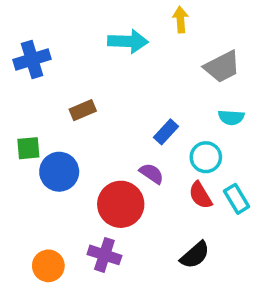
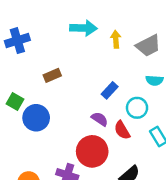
yellow arrow: (180, 20) -> (116, 39), moved
green square: (28, 148) -> (15, 102), turned 35
red semicircle: (200, 195) -> (122, 130), moved
red circle: (121, 204) -> (92, 151), moved

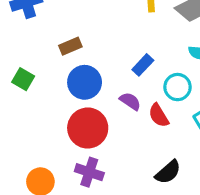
blue circle: (36, 118) -> (85, 82), moved
red circle: (92, 151) -> (88, 128), moved

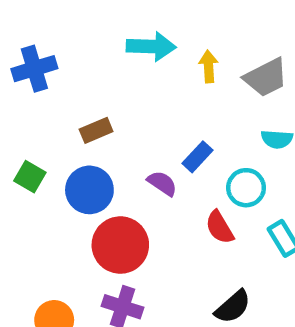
blue circle: (85, 82) -> (89, 190), moved
purple semicircle: (130, 101) -> (162, 183), moved

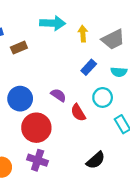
brown rectangle: (96, 130) -> (19, 48), moved
blue rectangle: (198, 157) -> (89, 67), moved
red semicircle: (220, 227) -> (78, 113), moved

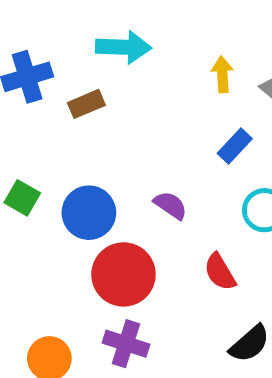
cyan arrow: (53, 23) -> (123, 47), moved
red semicircle: (78, 113) -> (220, 272), moved

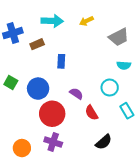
yellow arrow: (222, 74) -> (86, 21), moved, turned -112
blue rectangle: (235, 146) -> (61, 61), moved, turned -40
purple semicircle: (170, 205) -> (76, 94), moved

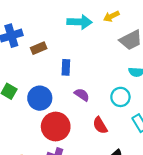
cyan arrow: (52, 21) -> (80, 22), moved
yellow arrow: (86, 21) -> (111, 16), moved
purple semicircle: (76, 94) -> (82, 95), moved

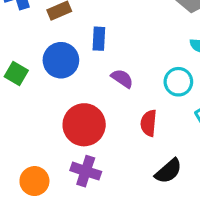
blue circle: (40, 98) -> (61, 60), moved
red semicircle: (100, 125) -> (149, 123), turned 36

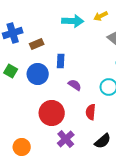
green square: (16, 73) -> (11, 71), moved
purple cross: (86, 171) -> (66, 139), moved, turned 30

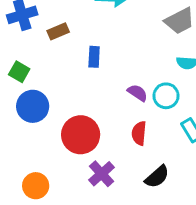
blue circle: (38, 74) -> (33, 106), moved
purple semicircle: (75, 85) -> (138, 93), moved

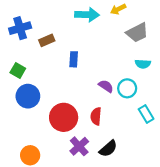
red semicircle: (139, 133) -> (96, 116), moved
black semicircle: (157, 177) -> (108, 149), moved

